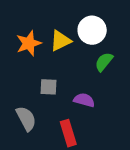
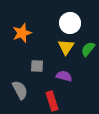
yellow triangle: (60, 41) -> (66, 47), moved, turned -30
green semicircle: (104, 62) -> (88, 49), moved

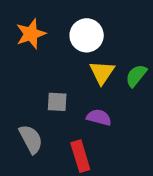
white circle: (70, 23) -> (87, 35), moved
orange star: (22, 33) -> (31, 34), moved

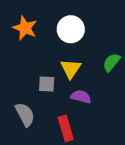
orange star: (31, 34) -> (25, 28), turned -30
yellow triangle: (102, 73) -> (71, 69), moved

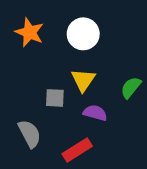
green semicircle: (111, 62) -> (131, 87), moved
red rectangle: (66, 128) -> (77, 150), turned 75

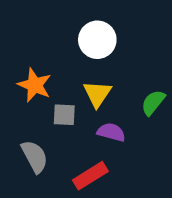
orange star: (30, 32) -> (35, 85), moved

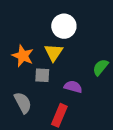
yellow triangle: (97, 94) -> (54, 52), moved
red rectangle: (90, 176) -> (59, 115), turned -35

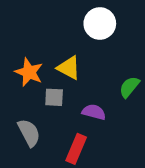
white circle: (64, 26) -> (100, 23), moved
yellow triangle: (54, 52) -> (69, 68), turned -36

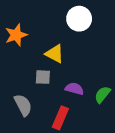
orange star: (29, 72) -> (16, 35), moved, turned 30
green semicircle: (129, 87) -> (102, 95), moved

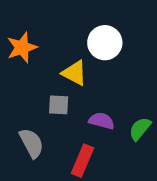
white circle: (79, 19) -> (105, 43), moved

